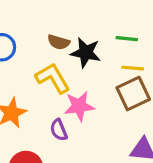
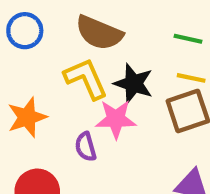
brown semicircle: (59, 42) -> (99, 33), size x1.6
black star: (86, 53) -> (133, 84), moved

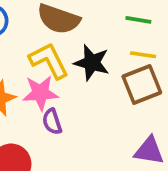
pink star: (116, 119) -> (40, 93), moved

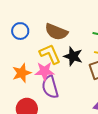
purple semicircle: (52, 122) -> (50, 87), size x1.6

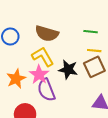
black star: (73, 56) -> (68, 70), moved
pink star: (45, 71) -> (39, 75), turned -30

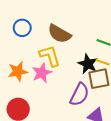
black star: (68, 70) -> (88, 64), moved
purple semicircle: (46, 90) -> (79, 94), moved, turned -145

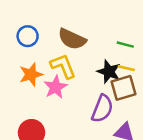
orange star: (18, 71) -> (31, 75), moved

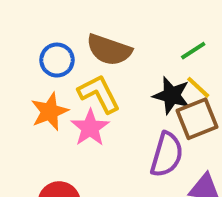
blue circle: (28, 36) -> (57, 60), moved
green line: (125, 45) -> (193, 51), turned -42
yellow line: (126, 68) -> (198, 87), turned 35

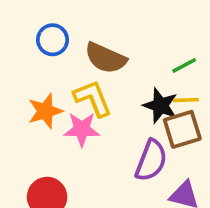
blue circle: (57, 60) -> (53, 40), moved
yellow line: (198, 87) -> (186, 100), turned -50
pink star: (90, 128) -> (82, 129), turned 30

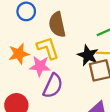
brown semicircle: (106, 58) -> (57, 25), turned 50
purple semicircle: (151, 160) -> (53, 86), moved

